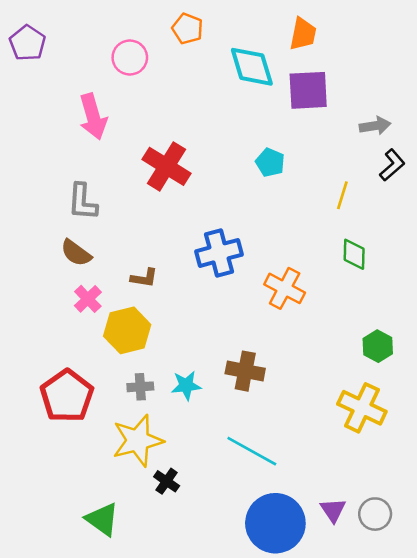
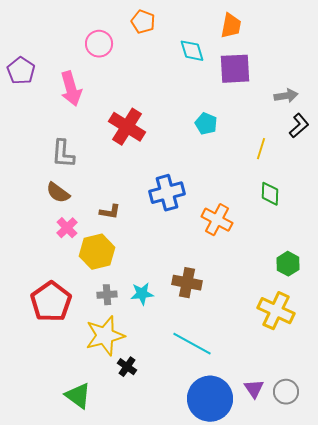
purple pentagon: (27, 43) -> (21, 71), moved
cyan diamond: (252, 67) -> (192, 51), size x0.7

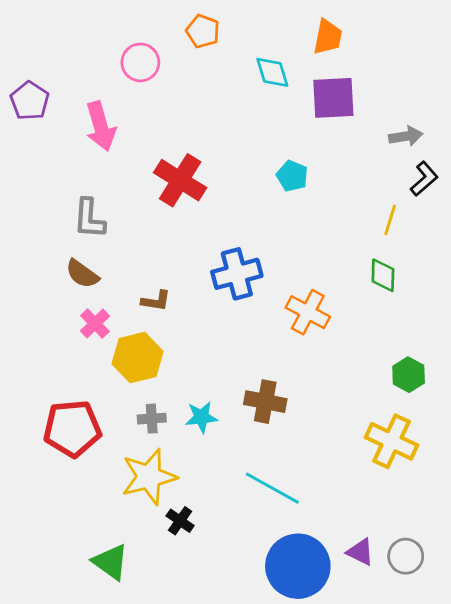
yellow line: (261, 149) -> (390, 220), moved
red pentagon: (51, 302) -> (72, 429), turned 30
purple triangle: (254, 389) -> (360, 552), turned -30

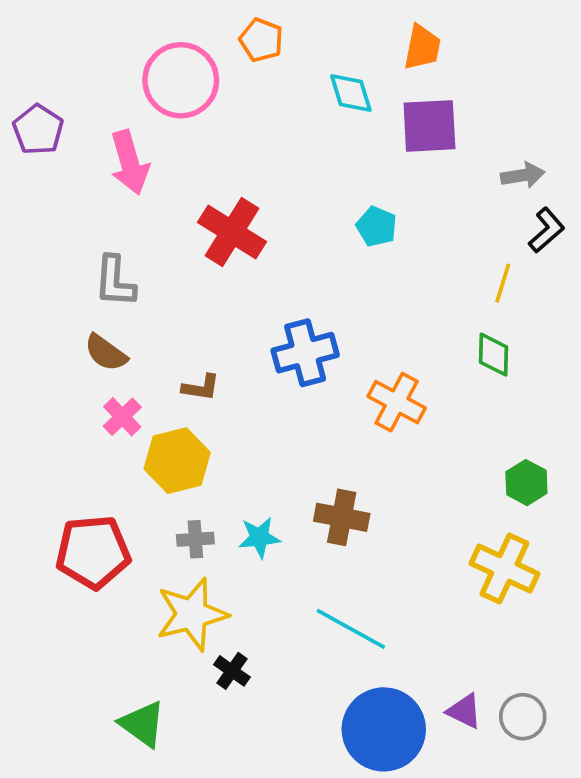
pink circle: (140, 62) -> (181, 80), size x1.5

